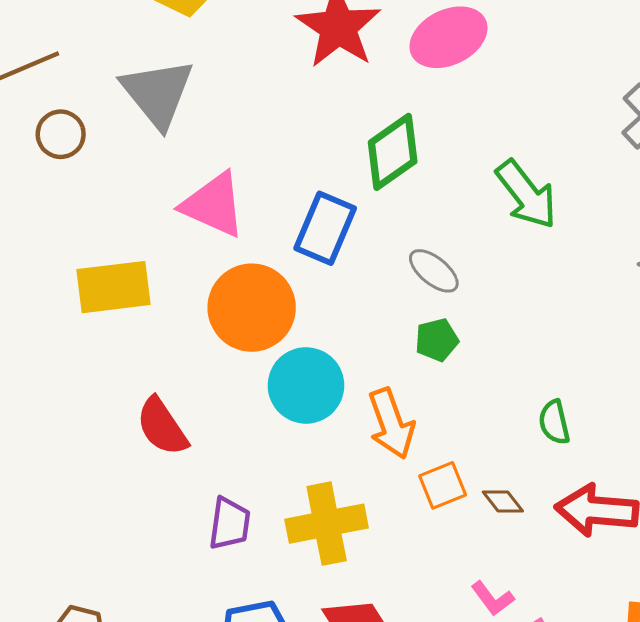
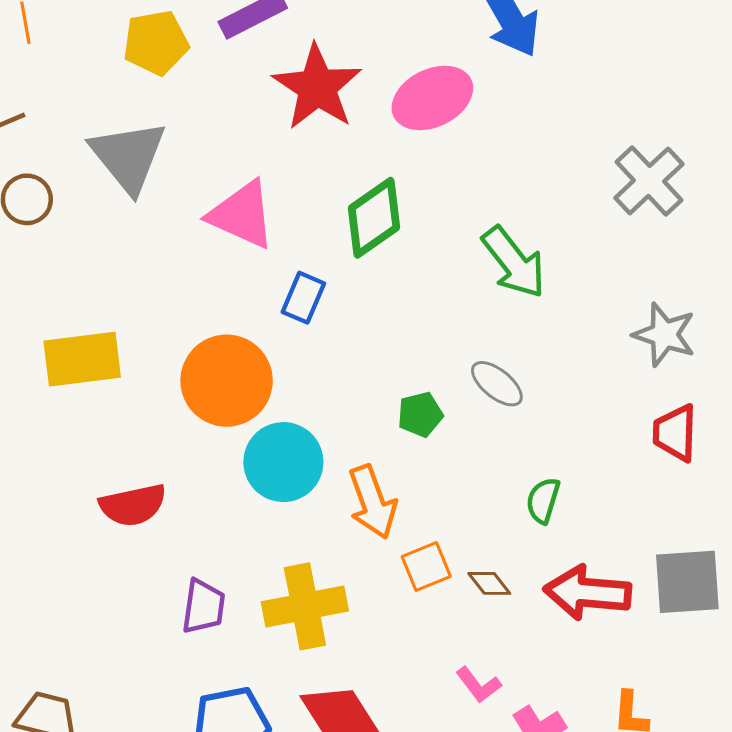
pink triangle: (213, 205) -> (242, 215), moved
blue rectangle: (325, 228) -> (303, 298), size x0.7
gray ellipse: (434, 271) -> (497, 384), moved
green semicircle: (554, 422) -> (543, 500), turned 30
red semicircle: (162, 427) -> (133, 505), turned -68

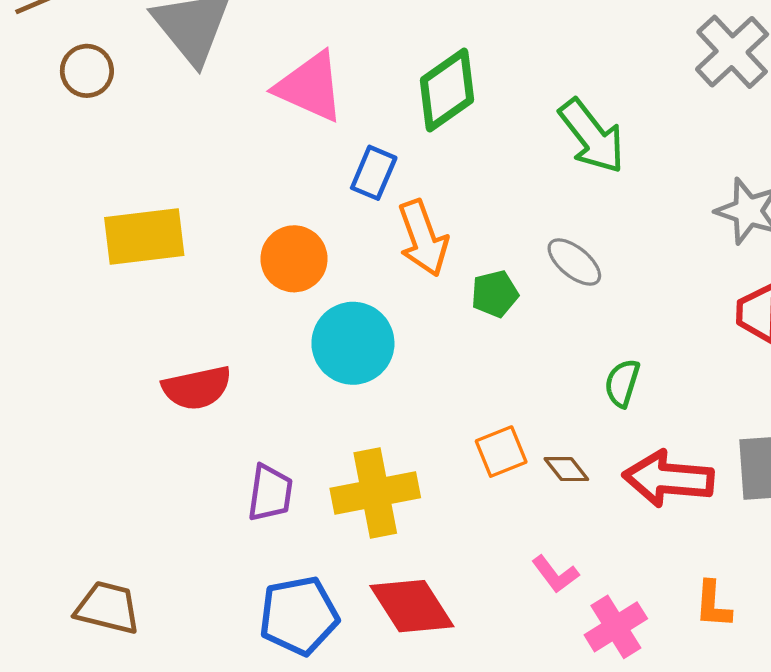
orange circle: (227, 381) -> (294, 259), size x0.7
orange arrow: (372, 502) -> (423, 238), moved

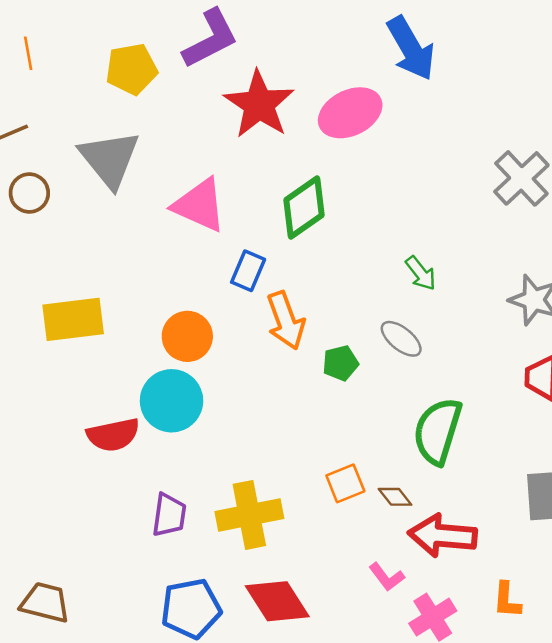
green arrow: (592, 136) -> (421, 273), moved, size x0.6
cyan circle: (353, 343) -> (172, 401), moved
green semicircle: (622, 383) -> (438, 431), size x1.8
red arrow: (668, 479) -> (442, 536), moved

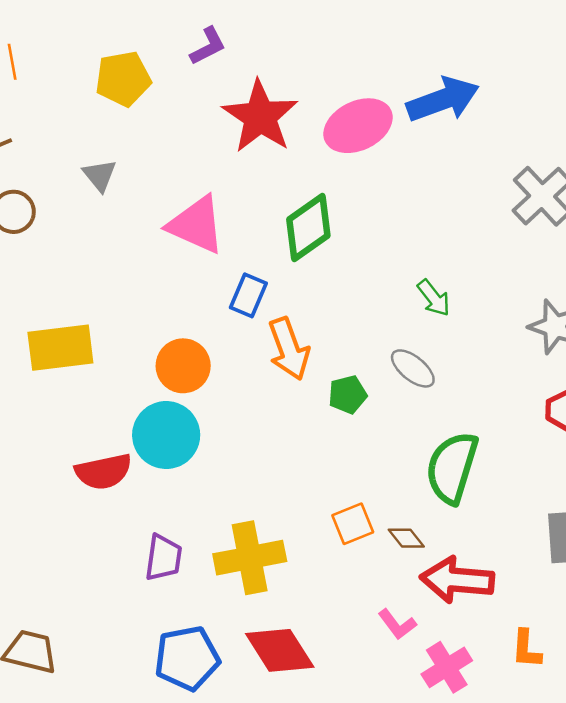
purple L-shape: (210, 39) -> (208, 46), size x0.6
blue arrow: (411, 48) -> (443, 100), moved, turned -80
gray triangle: (110, 159) -> (100, 175), size x0.5

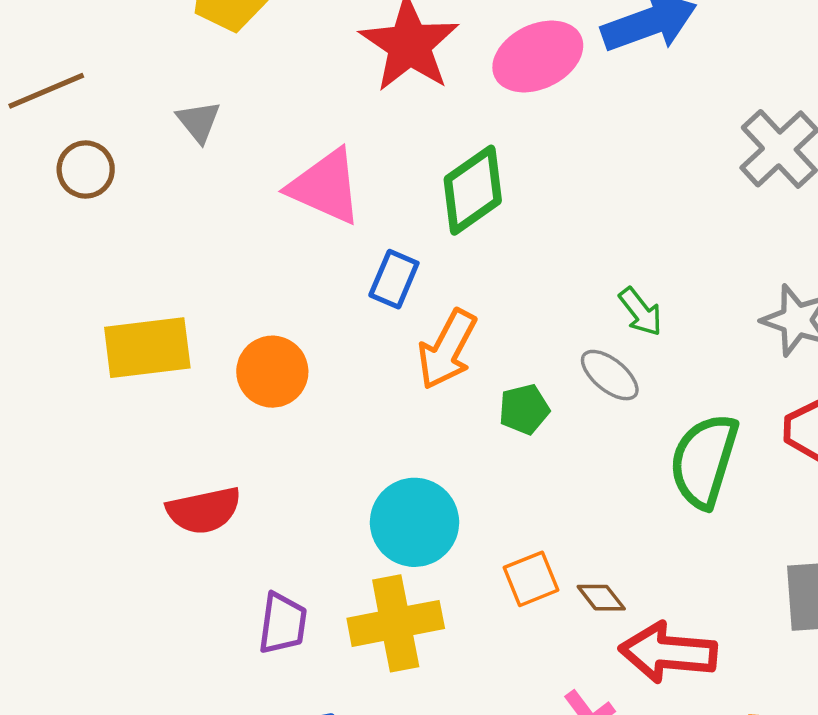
green arrow: (434, 298) -> (641, 312), moved
orange arrow: (289, 349) -> (447, 349), turned 48
orange circle: (183, 366) -> (272, 372), moved
cyan circle: (166, 435) -> (414, 522), moved
green semicircle: (452, 468) -> (704, 461), moved

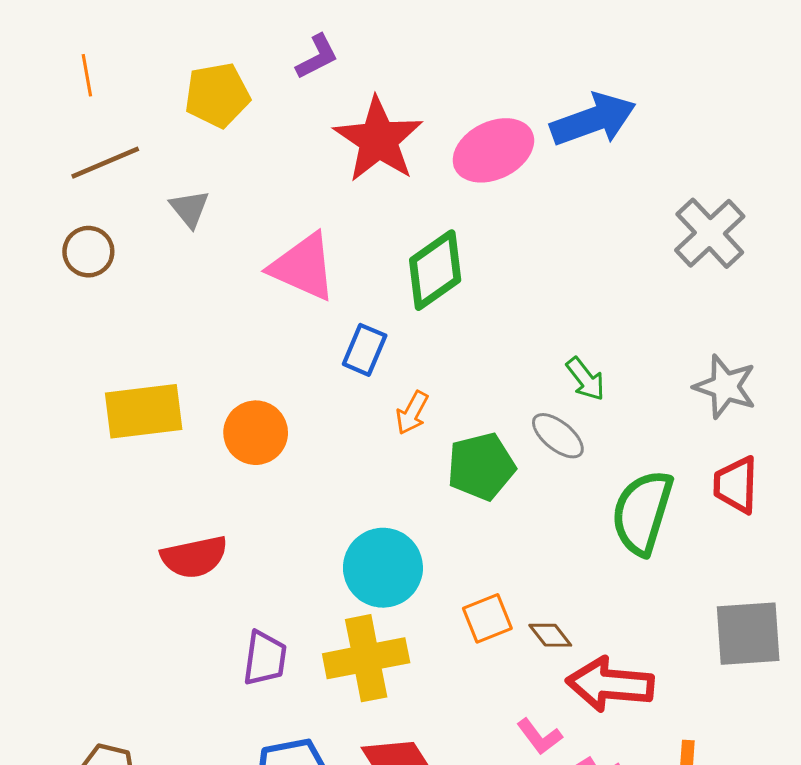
brown line: (46, 91) -> (105, 163), moved
orange arrow: (447, 349) -> (412, 413), size x0.6
green pentagon: (524, 409) -> (481, 466), size x1.5

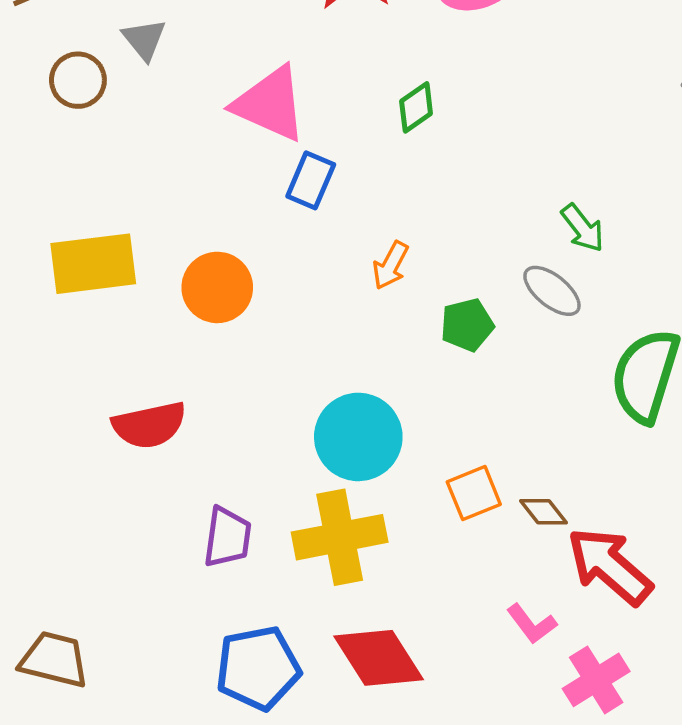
brown circle: (88, 252) -> (78, 80), moved
green diamond: (435, 270) -> (416, 107), size x0.6
blue rectangle: (365, 350) -> (311, 180), moved
green pentagon: (481, 466) -> (467, 325), size x0.7
red arrow: (610, 684) -> (610, 566), turned 36

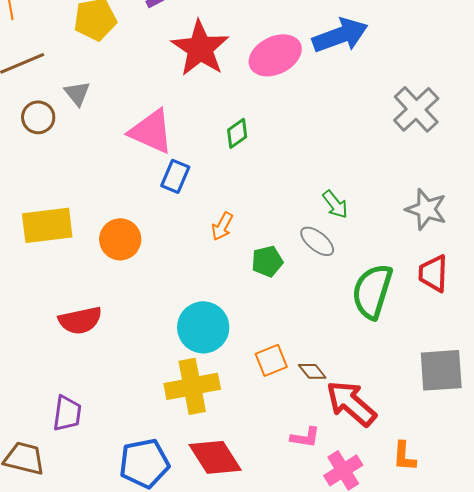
purple trapezoid: (227, 537) -> (67, 413), moved
pink L-shape: (532, 624) -> (305, 437), turned -44

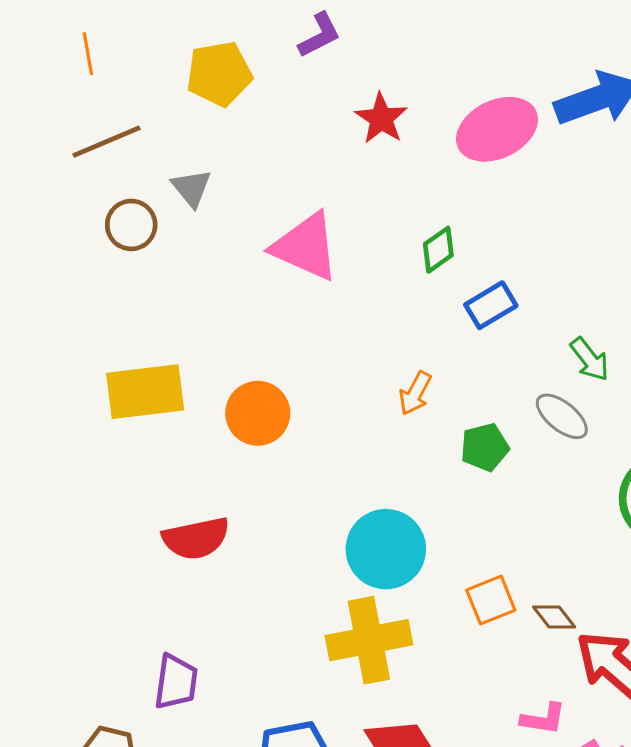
red star: (200, 48) -> (381, 118), size x0.6
blue rectangle: (175, 176) -> (491, 305), moved, turned 36

